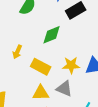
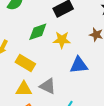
yellow star: (71, 65) -> (62, 40), moved

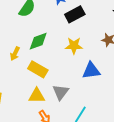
green diamond: (38, 32) -> (38, 41), moved
gray triangle: (48, 86) -> (61, 92), turned 42

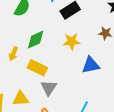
gray triangle: (61, 92) -> (49, 88), moved
yellow triangle: (37, 96) -> (21, 98), moved

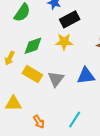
yellow star: (72, 41) -> (64, 42), moved
gray triangle: (49, 88) -> (56, 79), moved

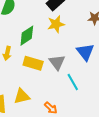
blue triangle: (86, 76) -> (85, 52), turned -48
cyan line: (75, 119) -> (73, 82), moved, turned -48

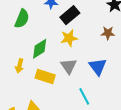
gray triangle: (57, 62) -> (69, 66), moved

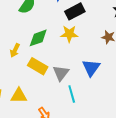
gray triangle: (69, 66) -> (61, 73), moved

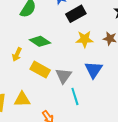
yellow star: (69, 34) -> (85, 39), moved
green diamond: (38, 38) -> (40, 41), turned 55

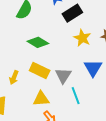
yellow star: (85, 39) -> (82, 38), turned 30
yellow arrow: (17, 54) -> (14, 78), moved
yellow triangle: (22, 99) -> (41, 99), moved

